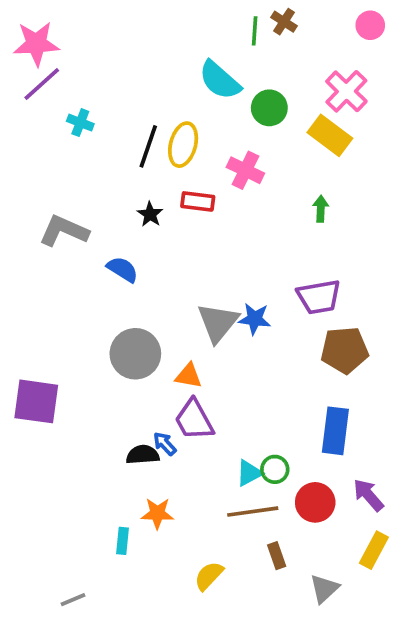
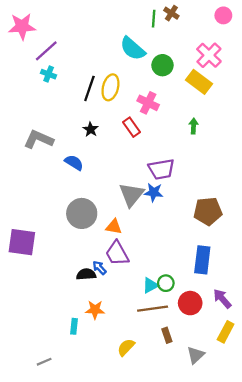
purple line: (42, 84) -> (46, 51), moved
red rectangle: (198, 201) -> (132, 127), moved, turned 48
purple trapezoid: (319, 297) -> (161, 169), moved

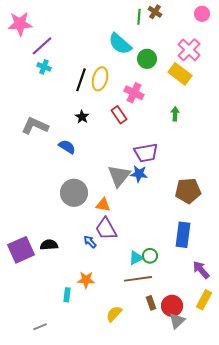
purple square: (22, 242) -> (21, 250), moved, turned -32
black semicircle: (86, 274) -> (49, 245), moved
red circle: (190, 303) -> (172, 306), moved

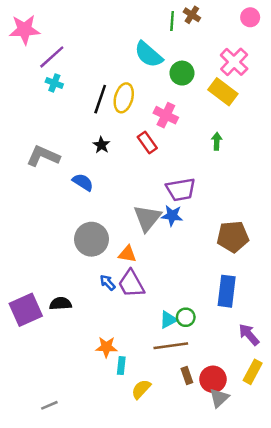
blue arrow: (90, 242) -> (108, 283), moved
cyan rectangle: (67, 295) -> (121, 366), moved

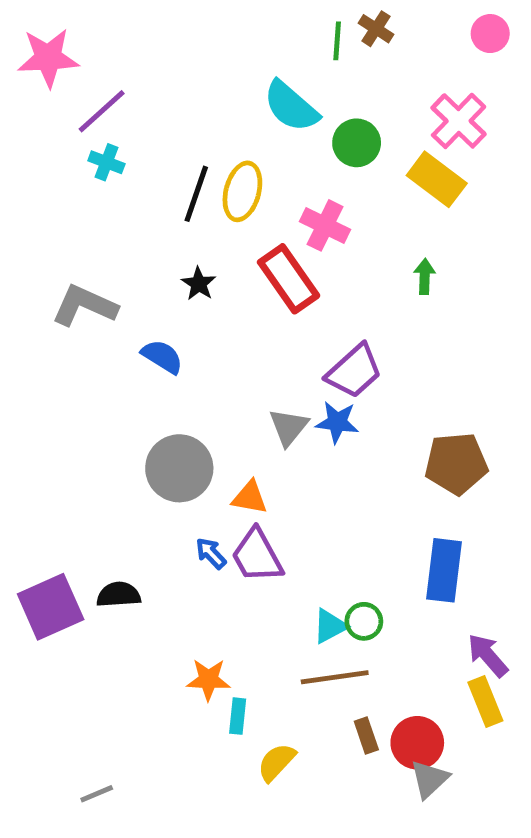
red rectangle: (147, 142) -> (289, 279), size x1.5
purple trapezoid: (181, 190) -> (354, 371), turned -32
gray triangle: (147, 218) -> (289, 427), size x0.7
yellow rectangle: (253, 372) -> (485, 701), moved, turned -50

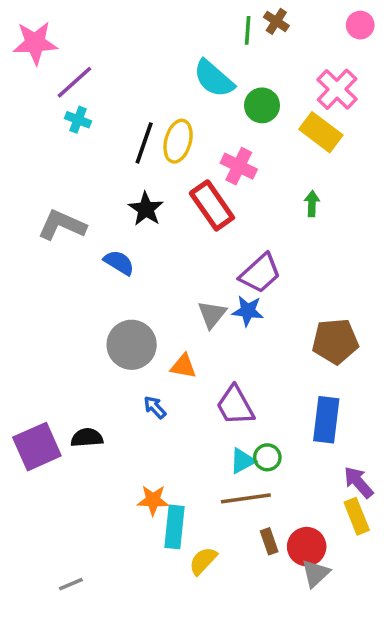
black star: (199, 284) -> (146, 209), size x1.4
purple trapezoid: (257, 556) -> (235, 405), moved
cyan rectangle: (238, 716) -> (174, 527), size x1.6

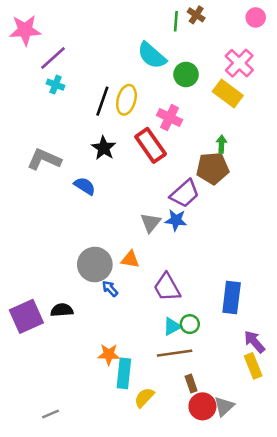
brown pentagon: (335, 341) -> (213, 168), moved
gray circle: (132, 345) -> (95, 264), moved
red circle: (307, 547) -> (202, 406), moved

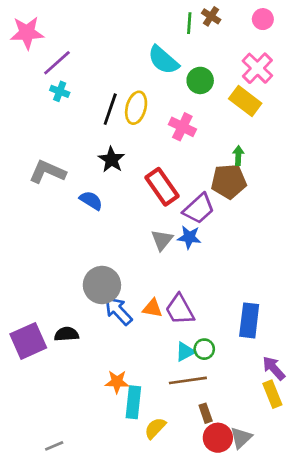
pink circle: (256, 17) -> (263, 19), moved
red rectangle: (151, 145) -> (162, 187), moved
orange triangle: (130, 259) -> (152, 308), moved
blue arrow: (110, 289) -> (118, 311), size x1.6

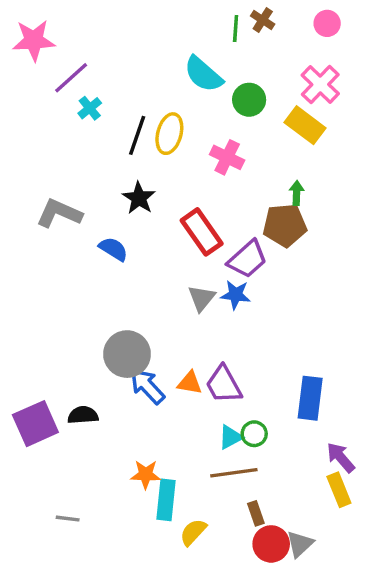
cyan cross: (60, 91) -> (90, 108), moved, turned 30
gray line: (54, 446) -> (68, 519), moved, turned 30

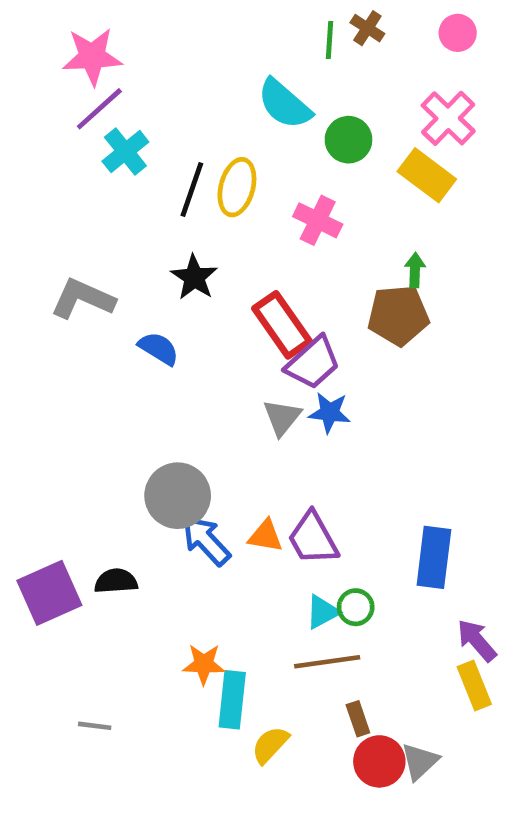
pink star: (34, 40) -> (92, 57), moved
cyan cross: (90, 108) -> (125, 152), size x1.4
purple trapezoid: (247, 259) -> (313, 363), moved

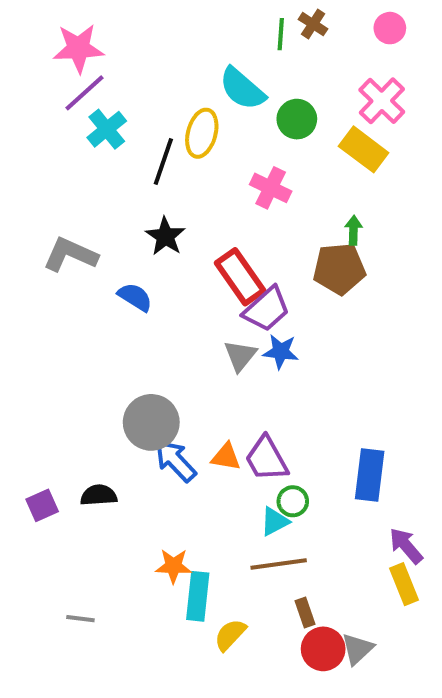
yellow ellipse: (237, 187) -> (202, 133), moved
purple square: (49, 593) -> (42, 505), size x0.6
green circle: (356, 607) -> (293, 501), moved

